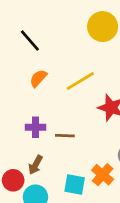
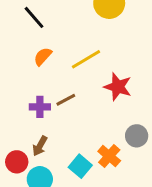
brown line: (65, 136) -> (66, 100), moved, turned -30
cyan square: (75, 184) -> (80, 166), turned 30

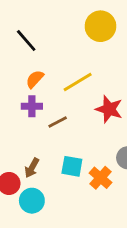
purple cross: (40, 107) -> (32, 106), moved
cyan square: (80, 166) -> (72, 166), moved, turned -30

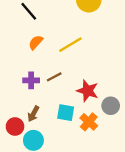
purple cross: (32, 106) -> (31, 80), moved
red star: (109, 109) -> (88, 91), moved

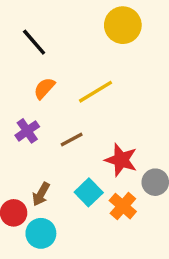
purple cross: (31, 80) -> (27, 131), moved, turned -35
cyan square: (66, 113) -> (89, 192), turned 36

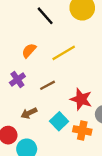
black line: (34, 42) -> (45, 16), moved
brown arrow: (41, 194) -> (29, 113), moved, turned 35
orange cross: (123, 206) -> (82, 130), turned -30

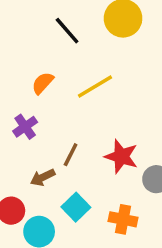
brown line: (48, 85) -> (71, 155), moved, turned -35
cyan square: (59, 121) -> (76, 207), moved
orange cross: (82, 130) -> (123, 219), moved

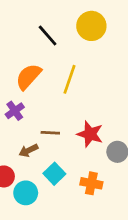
orange semicircle: (43, 83) -> (28, 77), size x1.5
yellow line: (95, 86) -> (69, 79), turned -40
brown line: (71, 155) -> (50, 133), turned 66

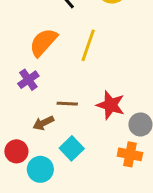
orange cross: (91, 183) -> (130, 154), moved

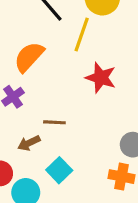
yellow line: (88, 45) -> (82, 35), moved
red star: (111, 105) -> (101, 78), moved

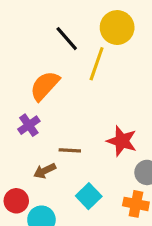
red star: (101, 78) -> (122, 141), moved
cyan square: (59, 170) -> (89, 196), moved

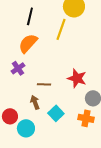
black line: (67, 39) -> (30, 16), moved, turned 54
brown arrow: (45, 171) -> (35, 102), moved, turned 96

